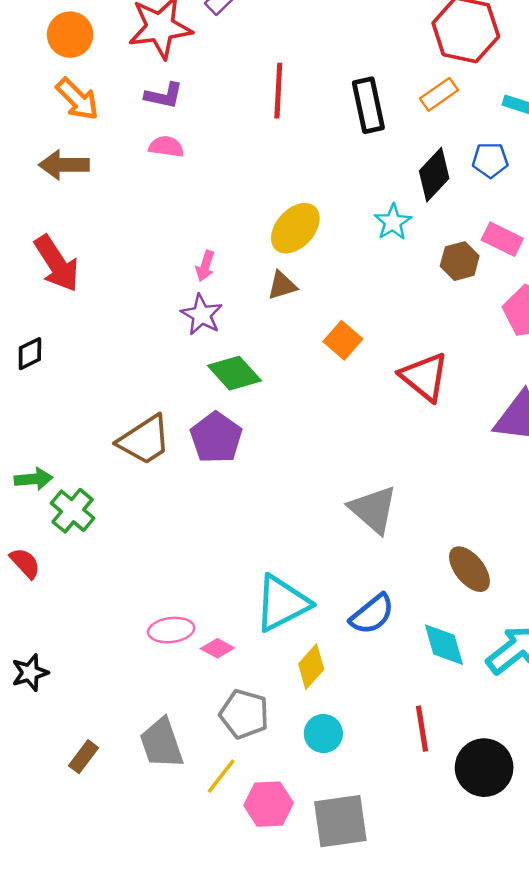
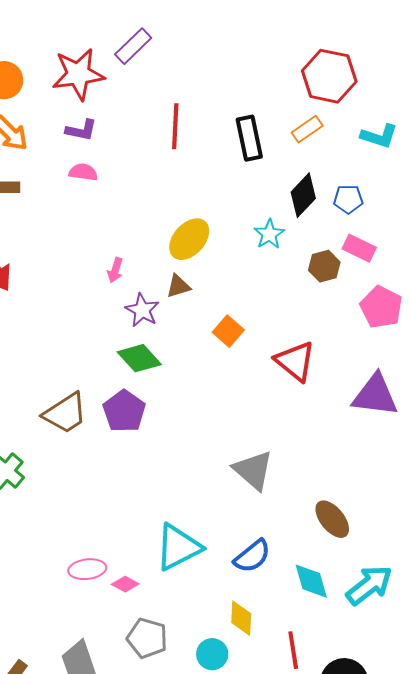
blue pentagon: (490, 160) -> (348, 199), moved
purple star: (202, 315) -> (142, 310), moved
yellow diamond: (311, 667) -> (241, 618), moved, turned -39

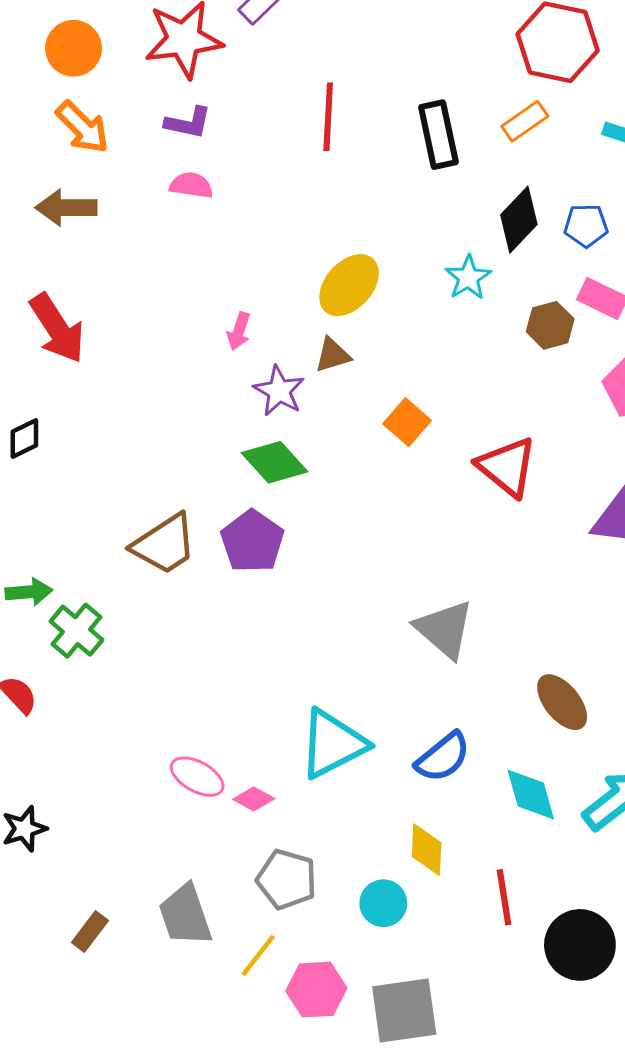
pink ellipse: (87, 569) -> (197, 777), turned 36

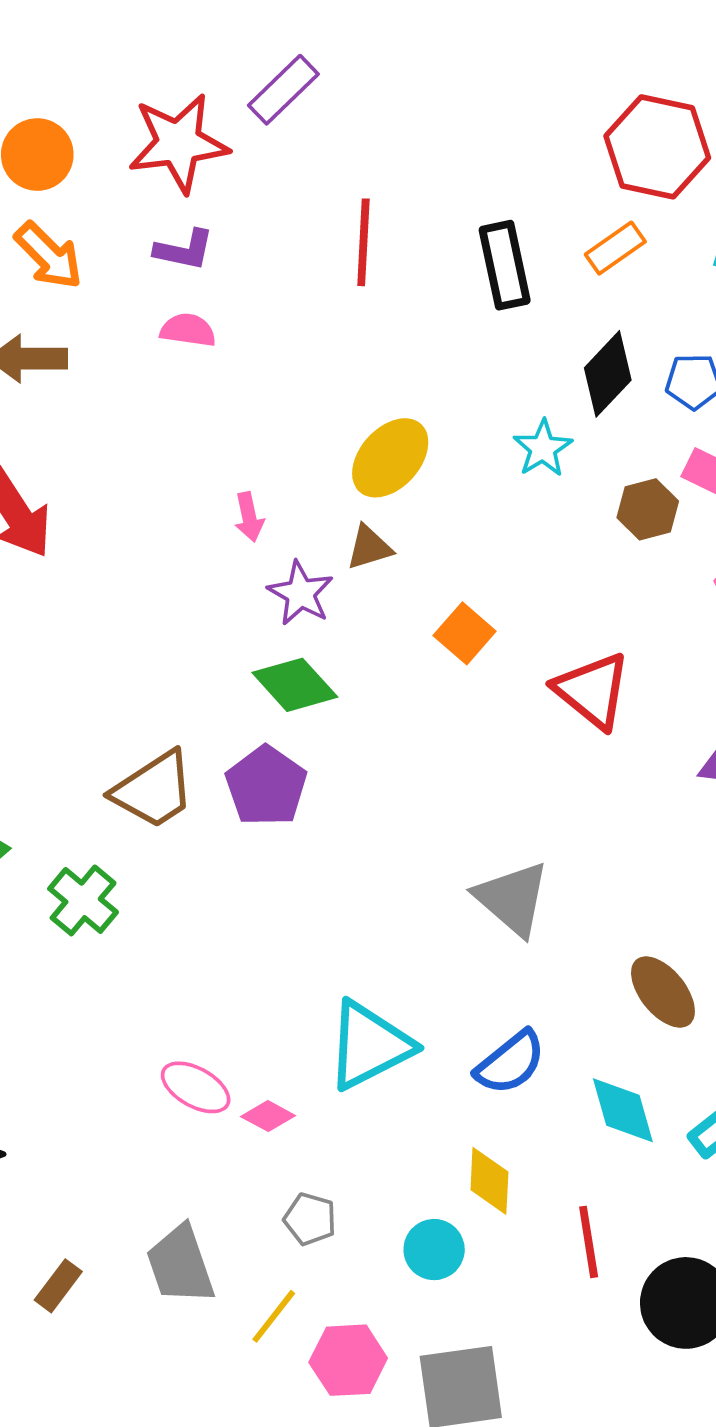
pink arrow: (239, 331) -> (249, 517), turned -30
green cross: (77, 631) -> (83, 900), moved
gray pentagon: (287, 879) -> (310, 1219), size x0.7

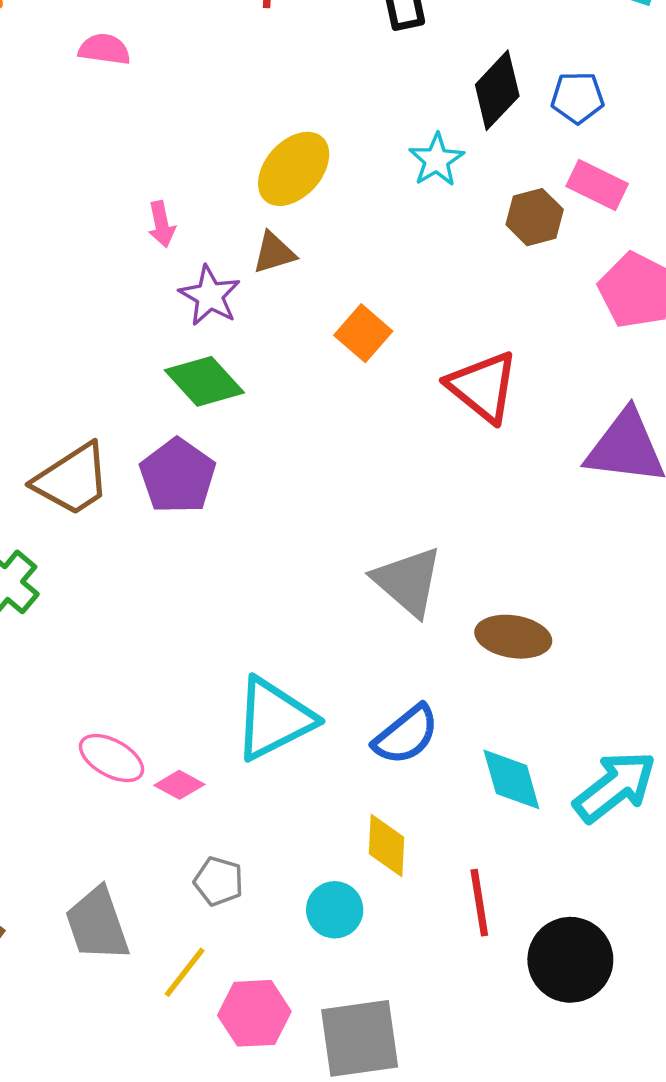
brown ellipse: (663, 992) -> (513, 637), moved, turned -42

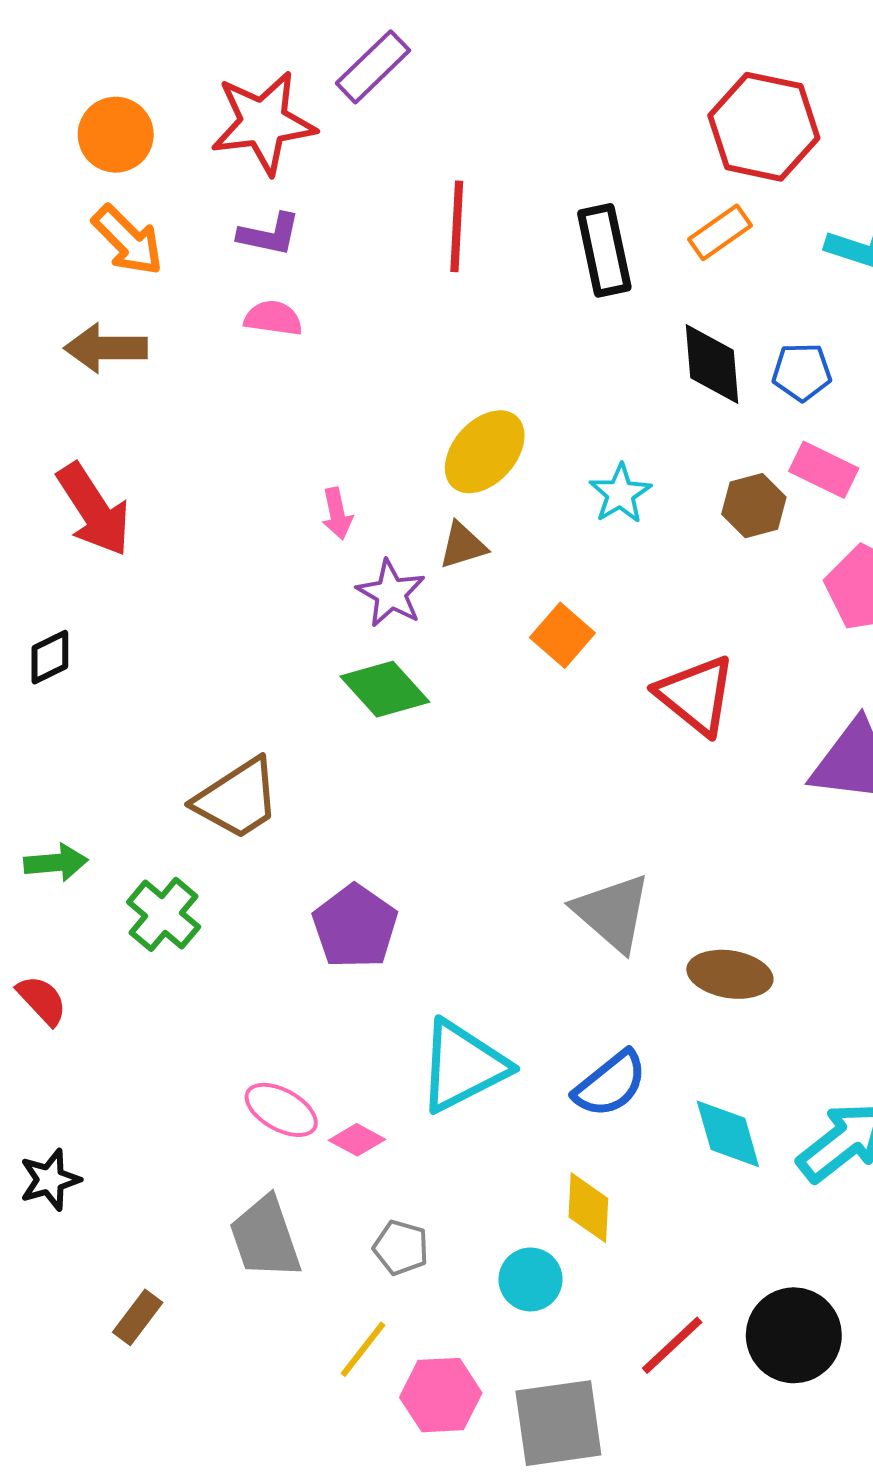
black diamond: (497, 90) -> (712, 364), turned -48
cyan star: (436, 160) -> (620, 494), moved
purple pentagon: (178, 476) -> (355, 926), moved
red line: (479, 903) -> (672, 1345), moved, turned 56
gray trapezoid: (97, 924) -> (265, 1238), moved

